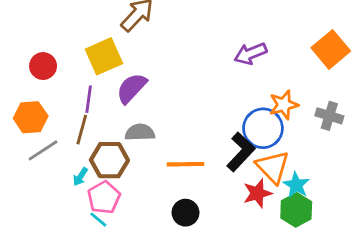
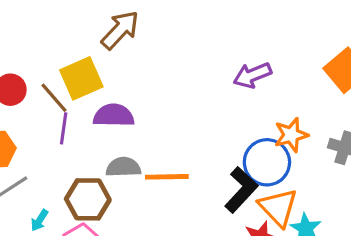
purple semicircle: (132, 88) -> (114, 115), turned 48
brown line: (82, 130) -> (54, 98), moved, turned -56
orange line: (186, 164) -> (167, 177), moved
cyan arrow: (80, 177) -> (39, 220), moved

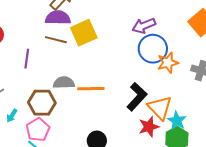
yellow square: (81, 78) -> (84, 33), moved
brown line: (54, 98) -> (56, 40), moved, turned -35
purple semicircle: (114, 115) -> (58, 18), moved
blue circle: (267, 162) -> (153, 49), moved

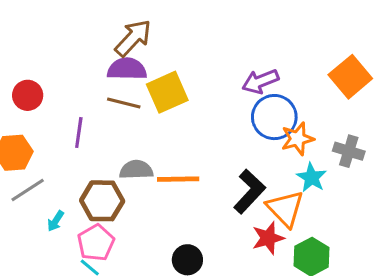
cyan star: (177, 121) -> (312, 178), moved

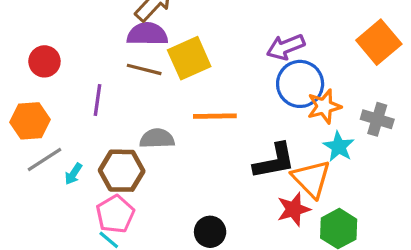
orange line: (178, 179) -> (215, 116), moved
black L-shape: (249, 192) -> (274, 161), turned 36
cyan arrow: (56, 221) -> (73, 174), moved

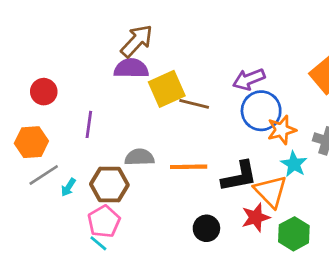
brown line: (144, 69) -> (194, 104), moved
orange line: (215, 116) -> (189, 167), moved
black circle: (210, 232) -> (206, 228), moved

